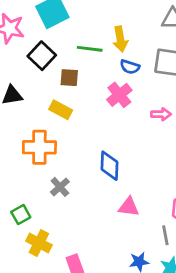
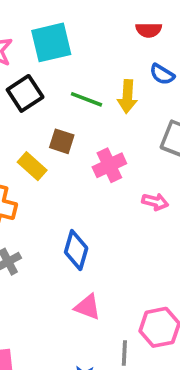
blue semicircle: (130, 67) -> (162, 74), moved
brown square: (69, 78) -> (62, 141), moved

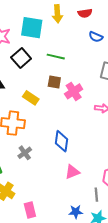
cyan square: (51, 42) -> (32, 28), turned 30
yellow arrow: (127, 96) -> (57, 14), moved
brown square: (62, 141) -> (54, 82), moved
pink triangle: (87, 307) -> (72, 172), turned -35

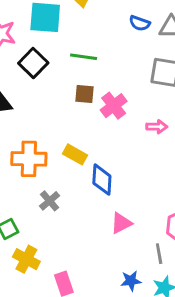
yellow rectangle: (31, 98) -> (75, 154), moved

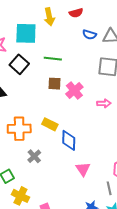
pink triangle: (121, 223) -> (83, 169), turned -35

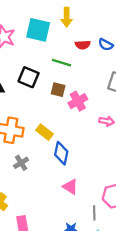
red semicircle: (76, 13) -> (83, 45), moved
black square: (19, 64) -> (29, 77), moved, turned -30
pink triangle: (83, 169) -> (70, 187), turned -35

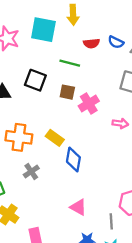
pink triangle: (70, 187) -> (78, 207), moved

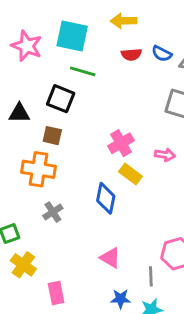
yellow arrow: (73, 15) -> (124, 21), moved, turned 90
green line: (70, 63) -> (83, 71), moved
brown square: (67, 92) -> (52, 136), moved
pink cross: (89, 103) -> (121, 143), moved
yellow rectangle: (55, 138) -> (130, 174), moved

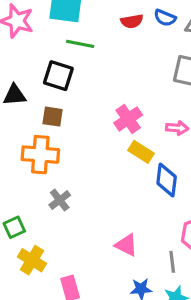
blue diamond: (106, 198) -> (167, 180), moved

